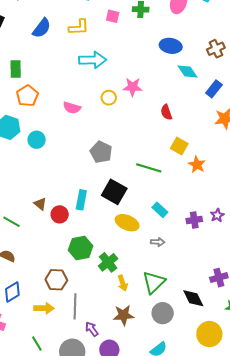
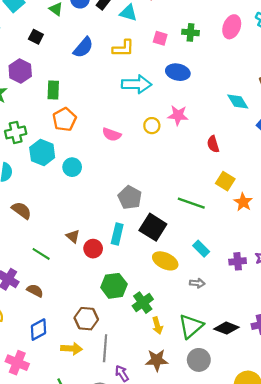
blue ellipse: (171, 46) -> (178, 72), moved
gray pentagon: (101, 152) -> (130, 198), moved
black diamond: (193, 298) -> (226, 328), moved, turned -45

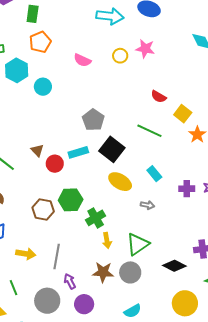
red semicircle: (213, 144) -> (159, 97), moved, turned -49
cyan rectangle: (117, 234) -> (78, 152), turned 54
brown hexagon: (86, 319) -> (43, 210), moved
black diamond: (226, 328) -> (174, 266), moved
gray circle: (199, 360) -> (130, 272), moved

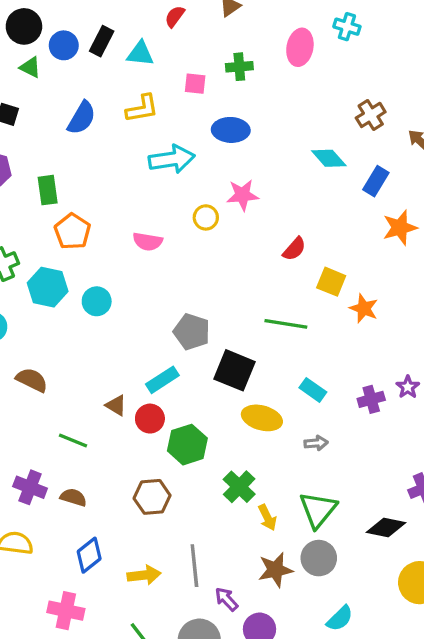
red semicircle: (159, 97) -> (294, 249), moved, turned -63
cyan rectangle: (78, 152) -> (162, 380), moved
green hexagon: (71, 200) -> (187, 445), moved

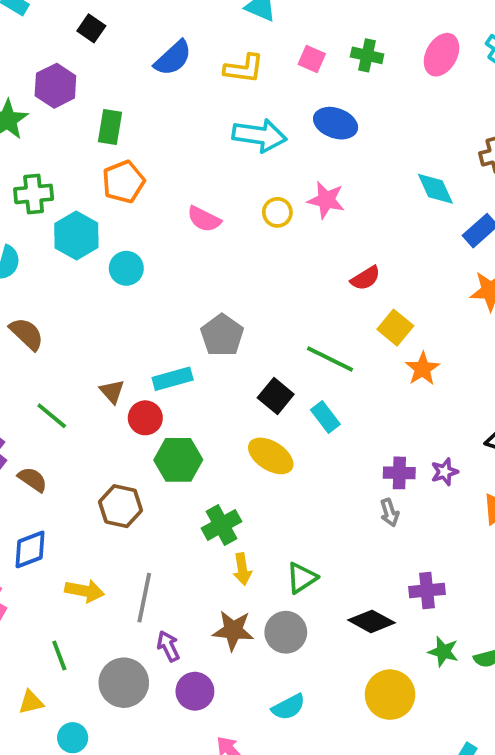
black square: (234, 370) -> (276, 396), moved, size x0.7
cyan rectangle: (313, 390) -> (325, 417), moved
gray arrow: (316, 443) -> (390, 513), moved, turned 60
green triangle: (318, 510) -> (302, 578), size x0.7

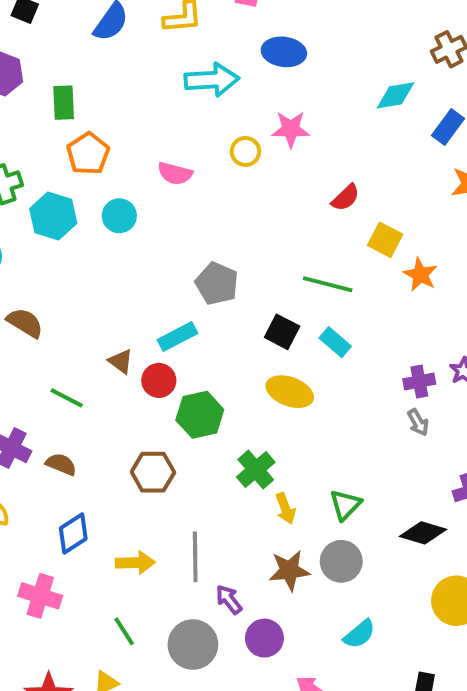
cyan diamond: (435, 189) -> (395, 95), turned -63
cyan circle: (126, 268) -> (119, 216), moved

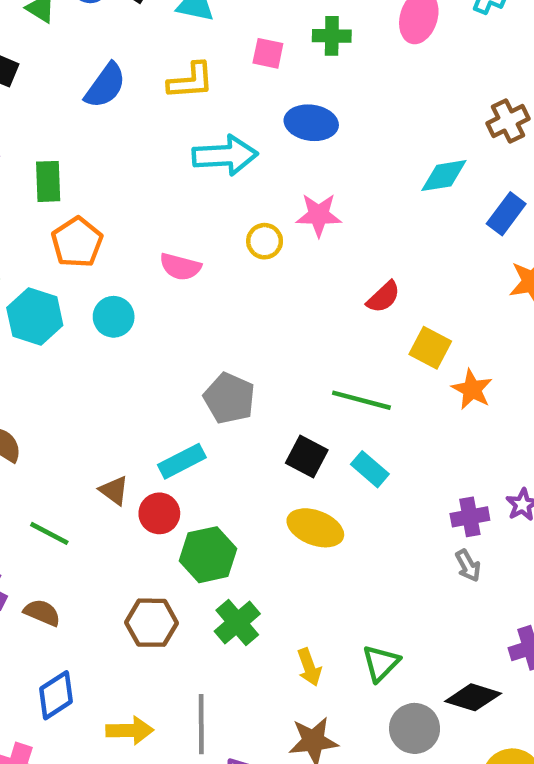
green cross: (256, 470) -> (237, 623), moved
gray circle: (341, 561) -> (415, 728), moved

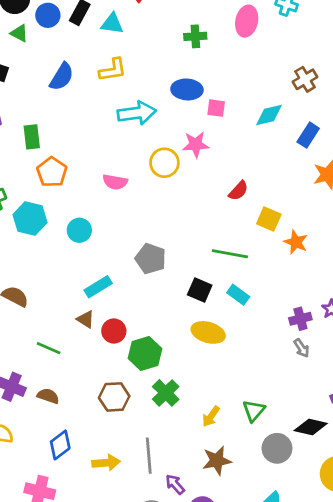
pink square: (268, 53) -> (216, 108), moved
yellow circle: (265, 241) -> (164, 163), size x1.4
cyan circle: (114, 317) -> (79, 230), moved
cyan rectangle: (182, 461) -> (98, 287), moved
yellow arrow: (309, 667) -> (211, 416), turned 60

